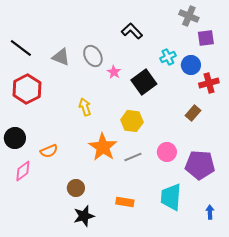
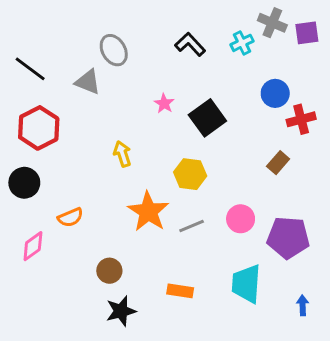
purple square: (206, 38) -> (307, 33), moved
gray ellipse: (93, 56) -> (114, 50), moved
cyan cross: (168, 57) -> (242, 43), moved
black circle: (15, 138) -> (24, 183), moved

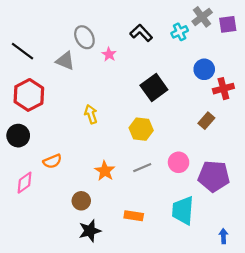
gray cross: (272, 23) -> (202, 17), turned 30
pink star: (164, 103) -> (109, 54), moved
orange star: (148, 212) -> (105, 171), moved, size x0.7
blue arrow: (303, 305) -> (223, 236), moved

